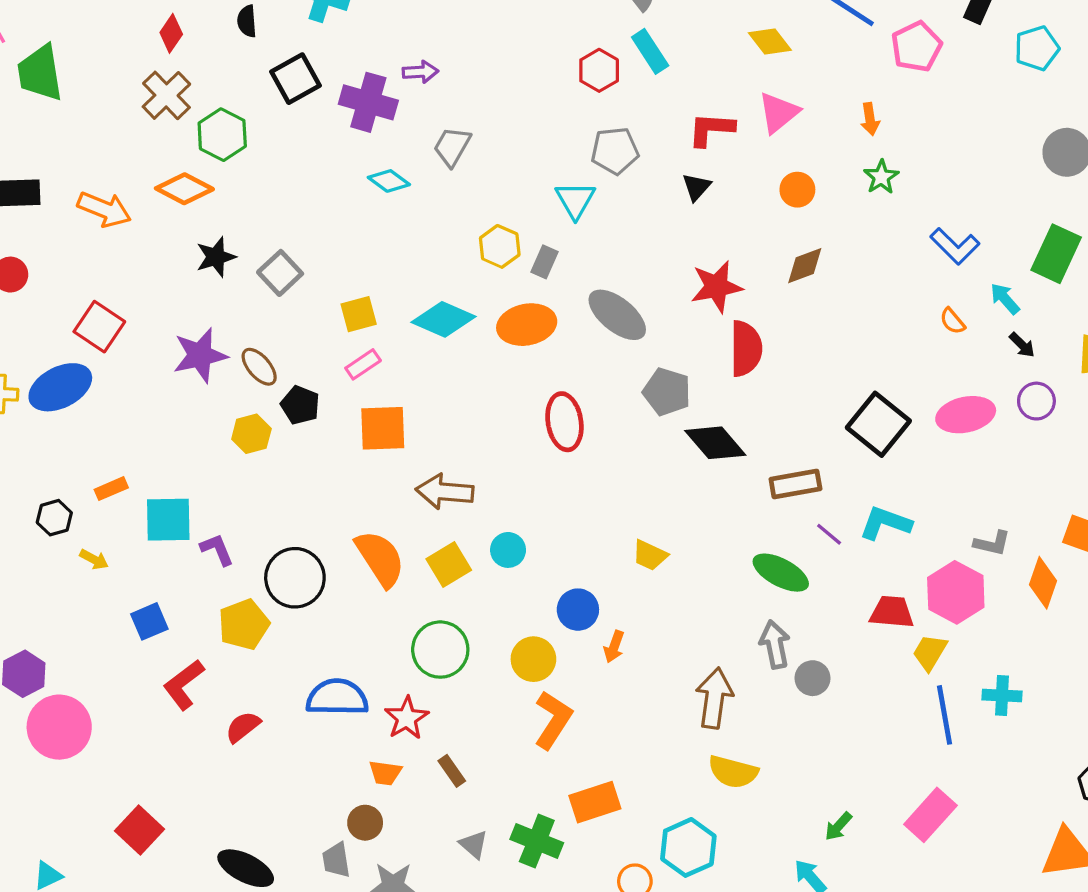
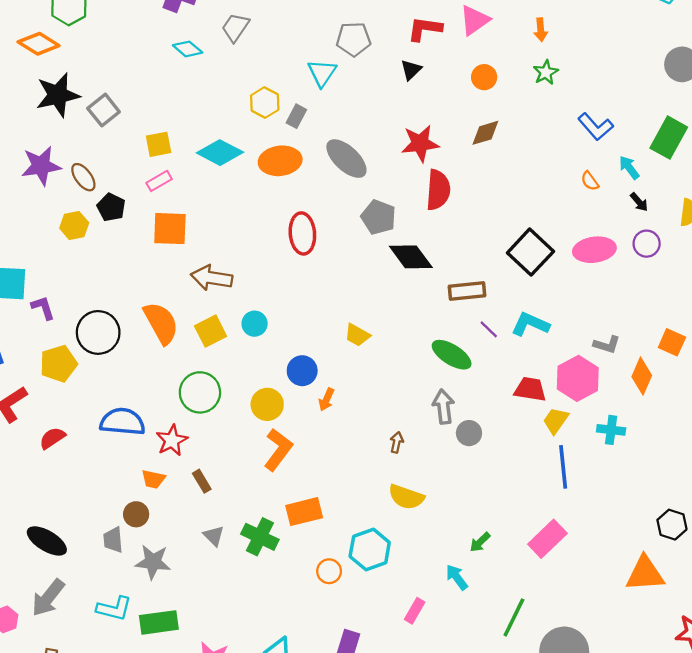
black star: (216, 257) -> (58, 95), size x1.5
cyan cross: (1002, 696) -> (611, 430), moved
brown arrow: (714, 698) -> (397, 442), size x0.5

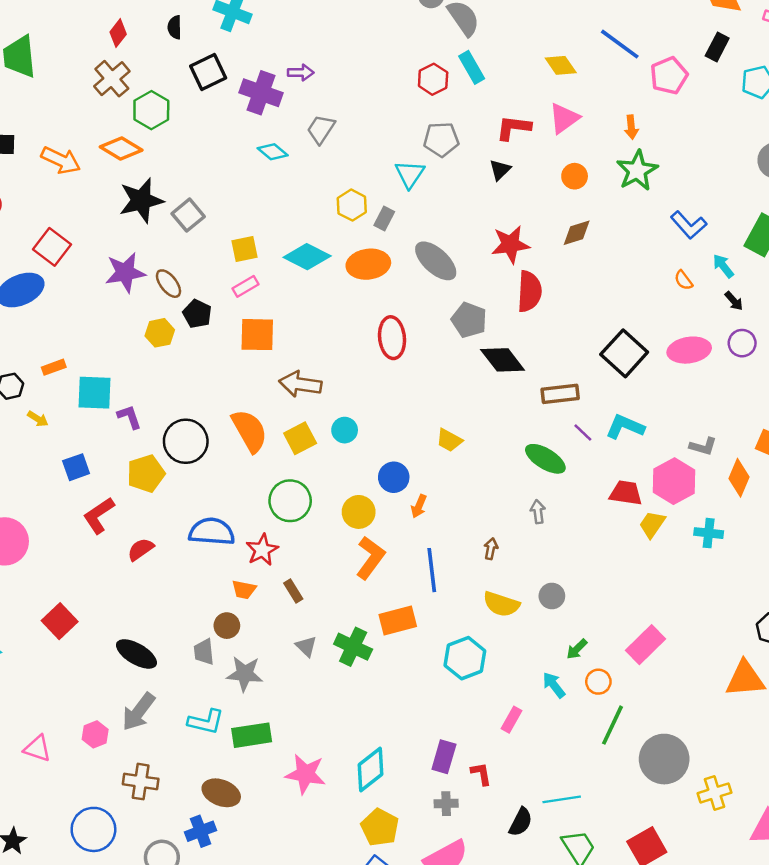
green star: (546, 72) -> (637, 170), size x1.6
gray arrow: (443, 407) -> (538, 512), size x0.7
gray circle: (469, 433) -> (552, 596), moved
blue line: (563, 467) -> (432, 570), moved
orange circle: (329, 571) -> (598, 682), moved

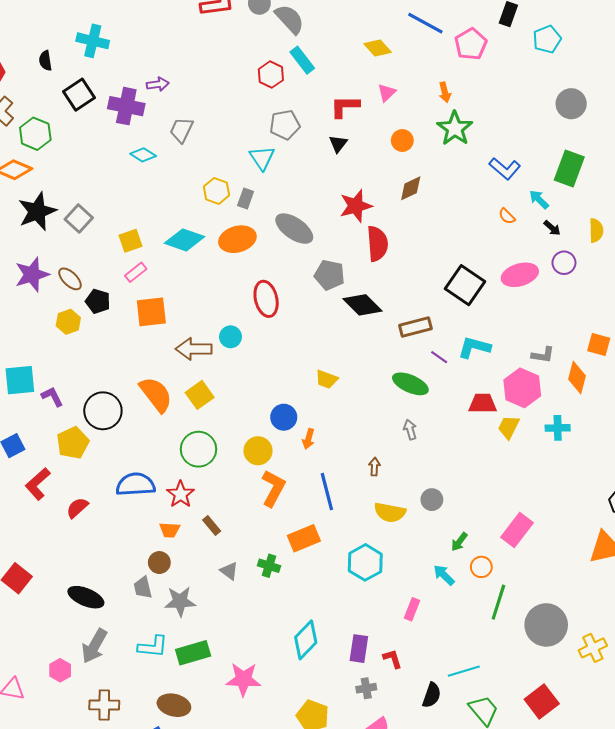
pink triangle: (564, 118) -> (387, 93), size x0.7
cyan circle: (345, 430) -> (231, 337), moved
green cross: (353, 647) -> (269, 566), size x0.7
cyan diamond: (370, 770) -> (306, 640), moved

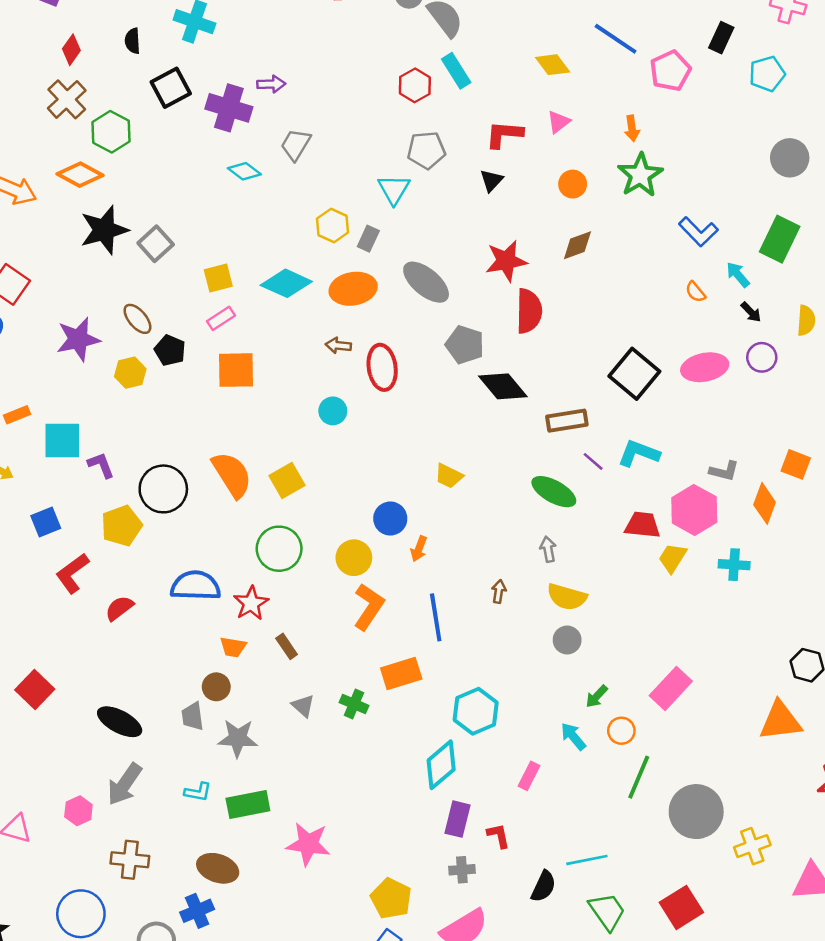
purple star: (32, 275) -> (78, 339), moved
brown arrow: (194, 349) -> (338, 345), moved, size x0.6
yellow semicircle: (390, 512) -> (567, 597), moved
cyan diamond: (306, 640) -> (441, 765), moved
cyan L-shape: (153, 647) -> (198, 792), size x0.7

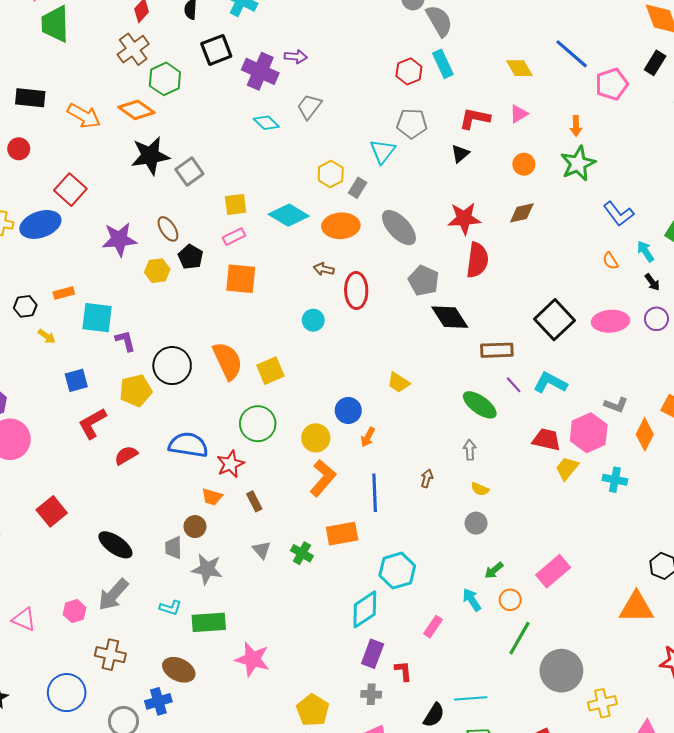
yellow semicircle: (567, 597) -> (480, 489), size x0.6

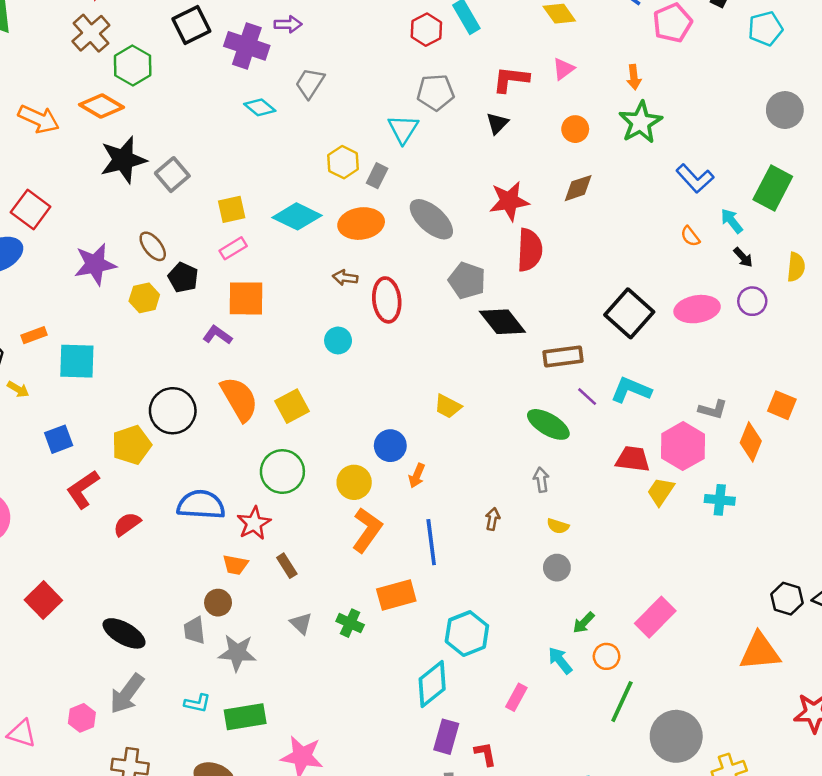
purple L-shape: (125, 341) -> (217, 335), moved, turned -35

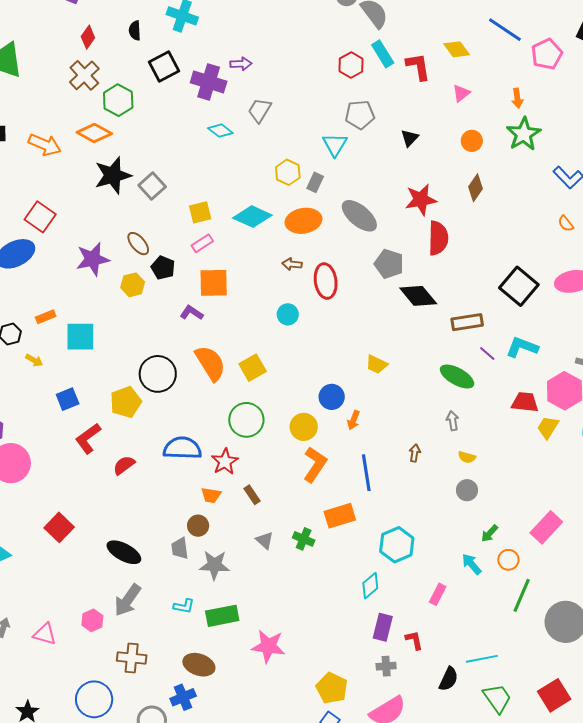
red L-shape: (511, 79) -> (418, 67), moved, turned 76
brown diamond: (578, 188) -> (475, 188), turned -36
cyan diamond: (432, 684) -> (370, 586), size x0.7

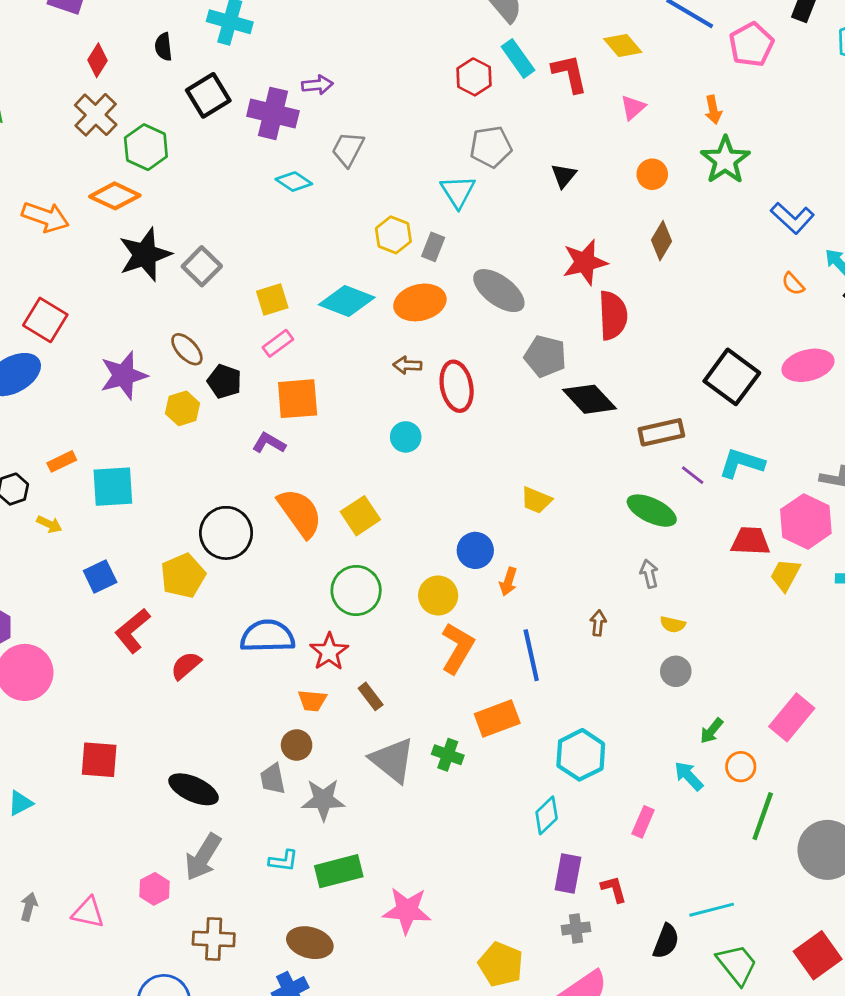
red square: (59, 527) -> (99, 760), turned -36
gray triangle: (265, 540) -> (392, 760), size x1.8

